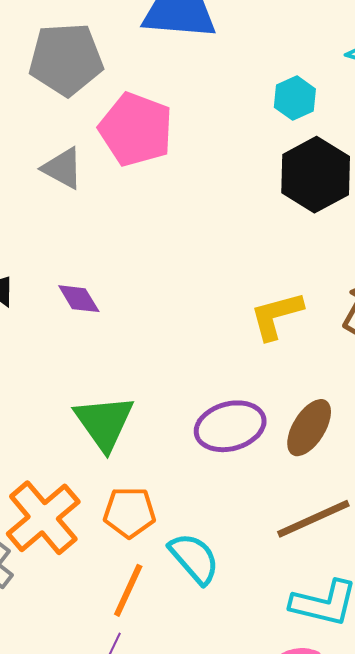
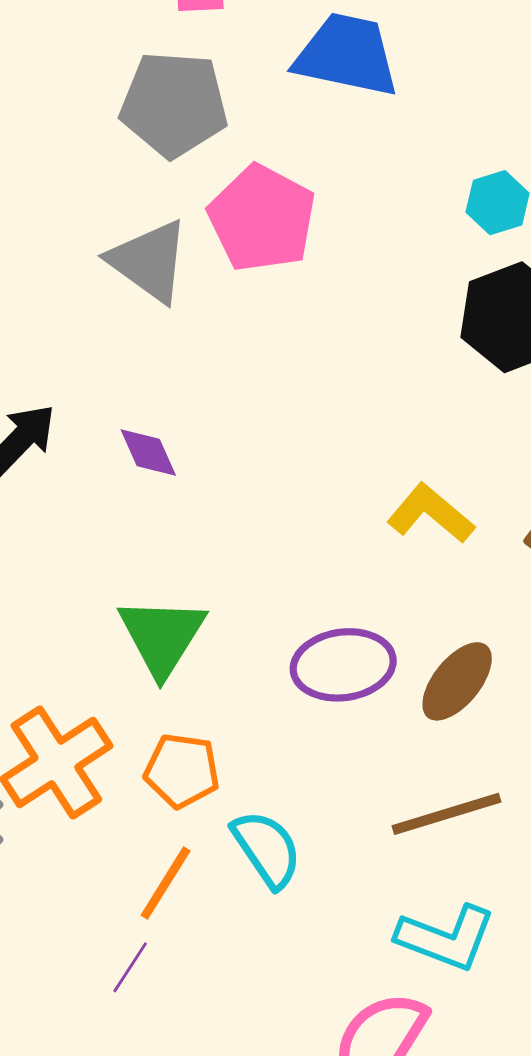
gray triangle: (63, 168) -> (149, 261), size x1.4
yellow L-shape: (276, 316) -> (431, 514), turned 48

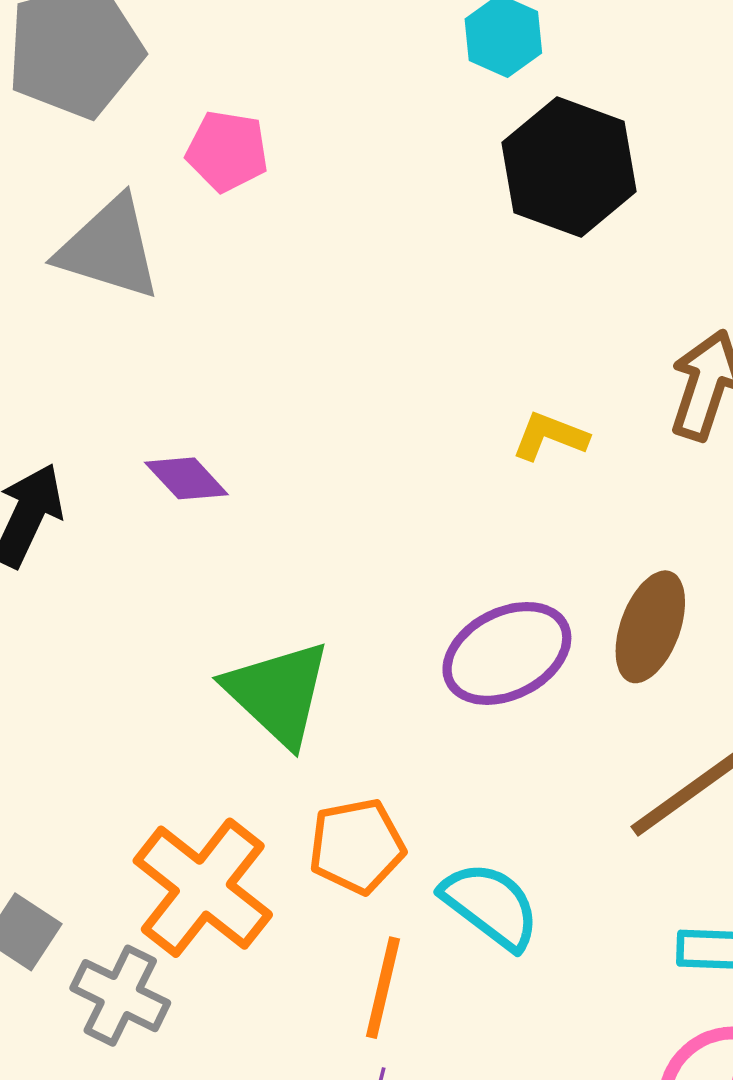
pink pentagon: (262, 218) -> (227, 151), size x0.6
yellow L-shape: (431, 514) -> (550, 436), size x0.7

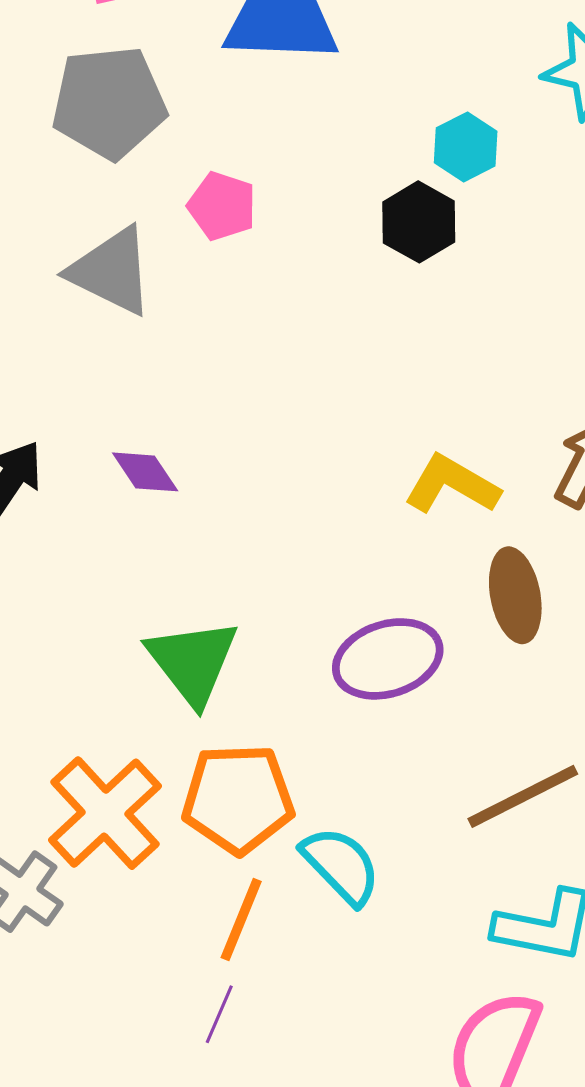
black hexagon: (569, 167) -> (419, 222), moved, size x0.7
yellow L-shape: (550, 436) -> (452, 485), size x1.5
brown ellipse: (650, 627) -> (515, 595), moved, turned -40
orange pentagon: (357, 846) -> (238, 799), size x1.4

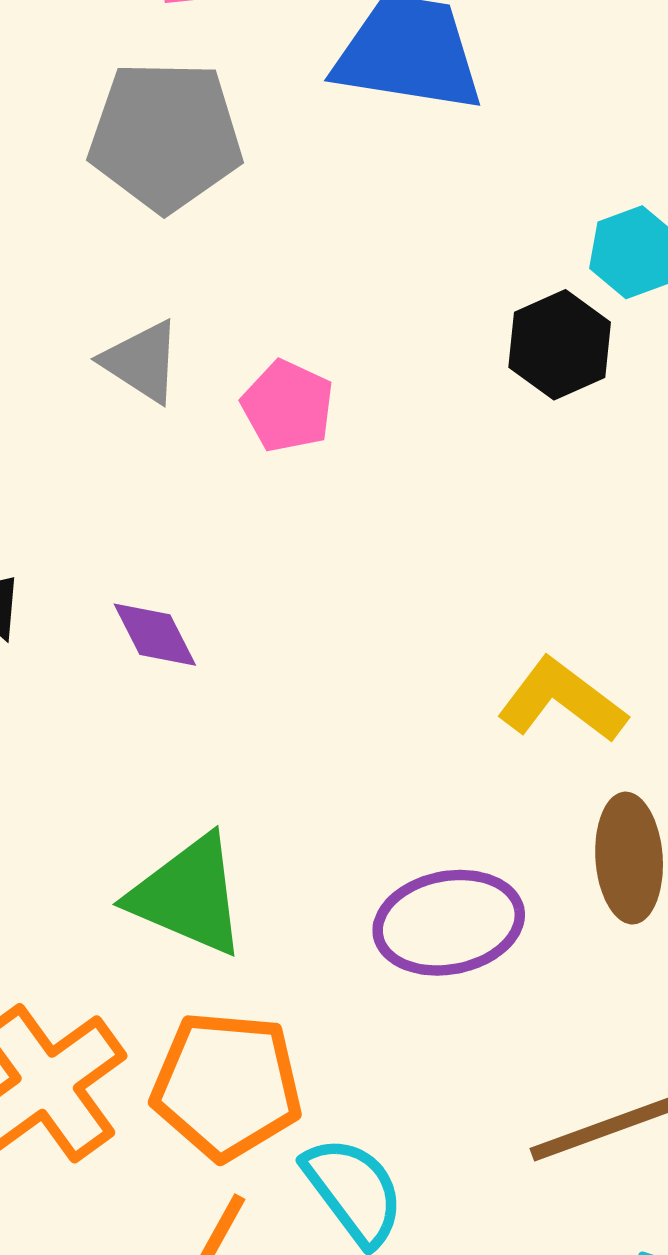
pink pentagon: (222, 206) -> (288, 406), moved
gray triangle: (111, 271) -> (142, 361), size x0.7
green triangle: (193, 662) -> (188, 895), turned -36

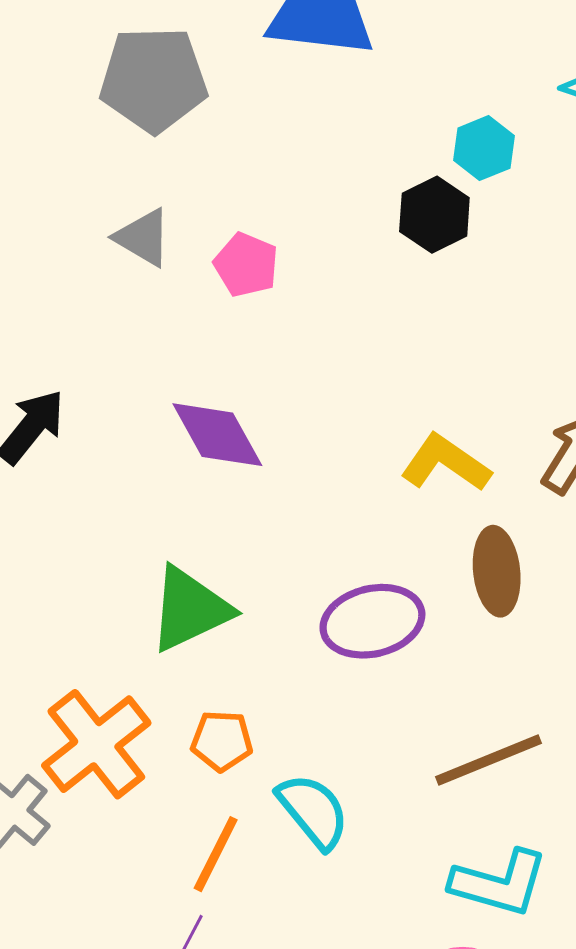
purple diamond: (155, 635) -> (217, 435), moved, size x1.5
green triangle: (188, 895) -> (190, 609), turned -46
orange pentagon: (227, 1085) -> (222, 741), size x0.6

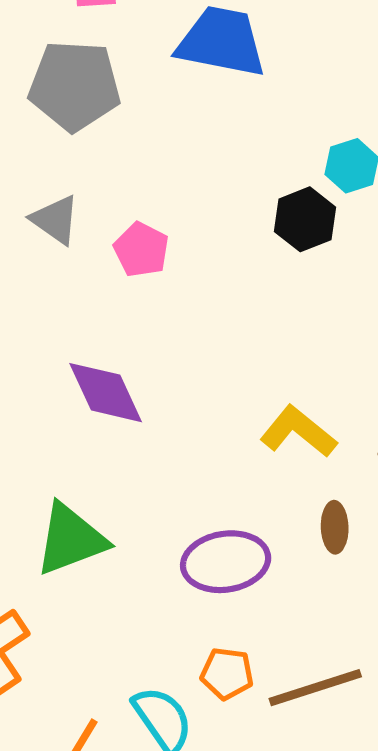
brown ellipse: (497, 571) -> (335, 527), size x0.7
orange pentagon: (222, 741) -> (227, 674), moved

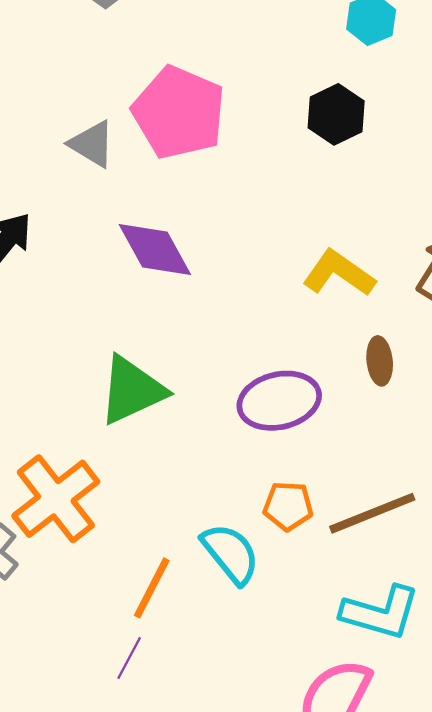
black hexagon: (305, 219) -> (336, 114), moved
gray triangle: (55, 220) -> (92, 144), moved
pink pentagon: (141, 250) -> (179, 113), size x1.8

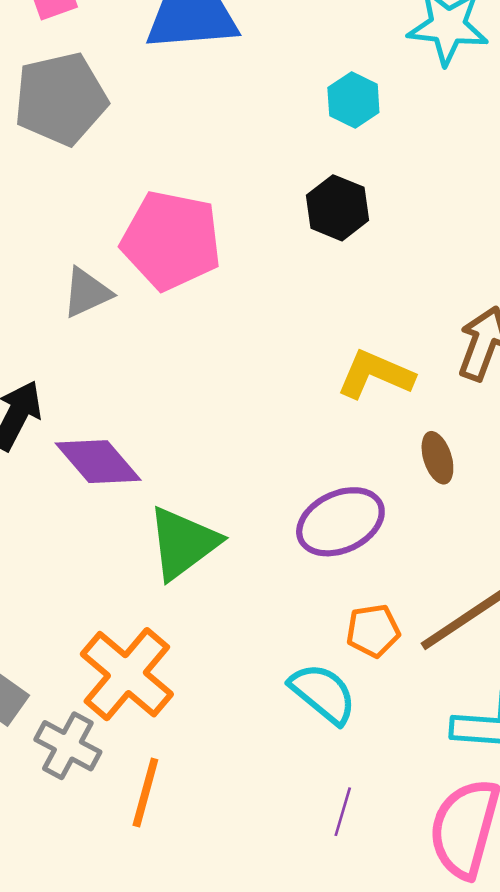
gray triangle: (92, 144) -> (87, 293), turned -44
purple diamond: (155, 250) -> (98, 462), moved
orange line: (152, 588) -> (145, 793), moved
purple line: (129, 658) -> (343, 812), moved

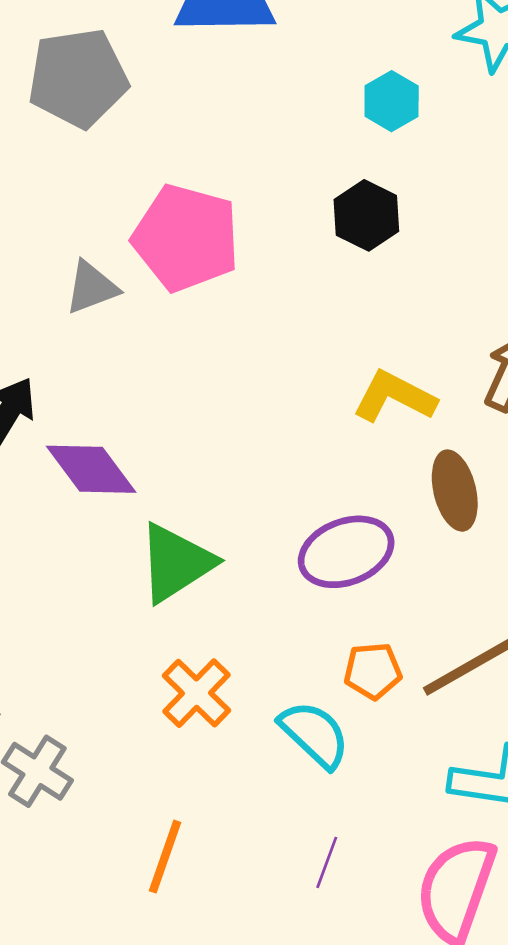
brown ellipse: (437, 458) -> (455, 491), size x1.4
orange cross: (127, 674) -> (196, 693), moved, size x0.7
orange line: (145, 793) -> (165, 857), moved

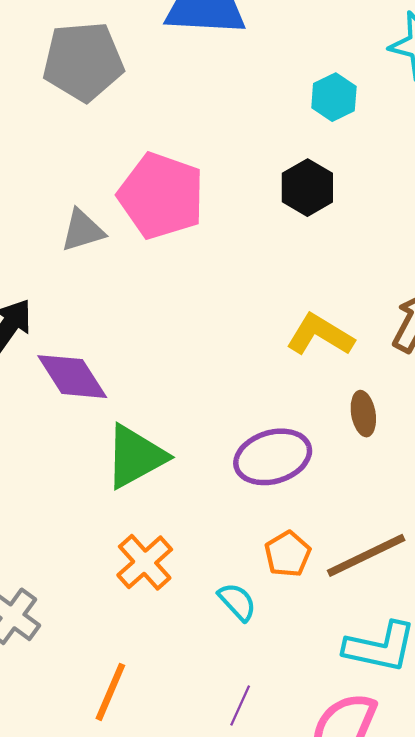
brown ellipse: (455, 491) -> (363, 414), size x0.7
orange pentagon: (373, 671) -> (288, 554), turned -30
cyan semicircle: (314, 734) -> (237, 602), size x0.7

